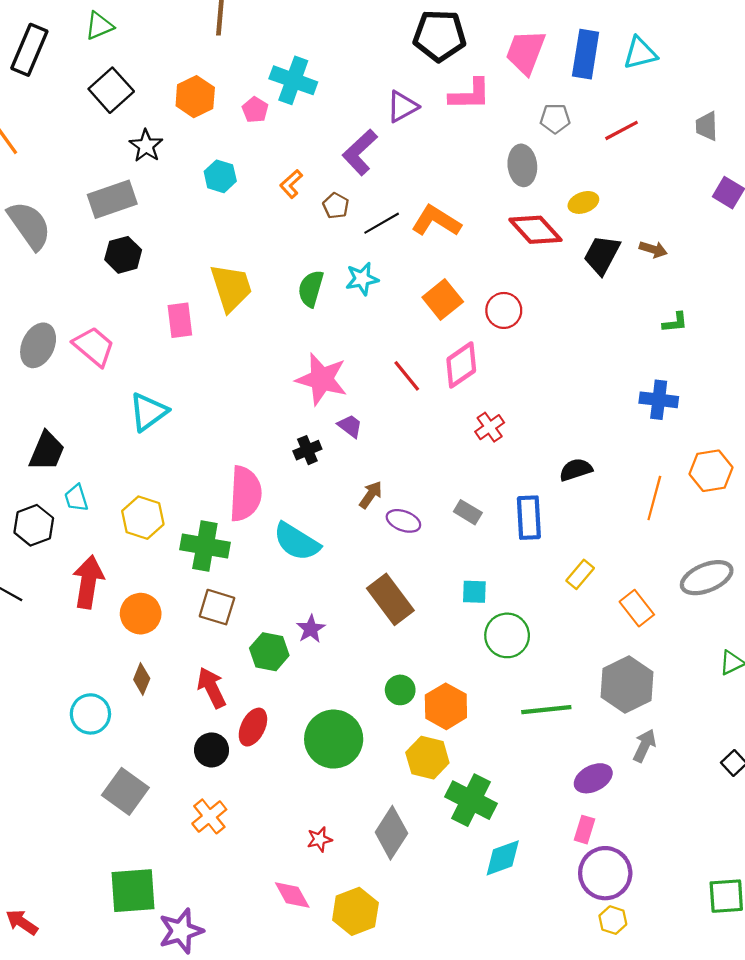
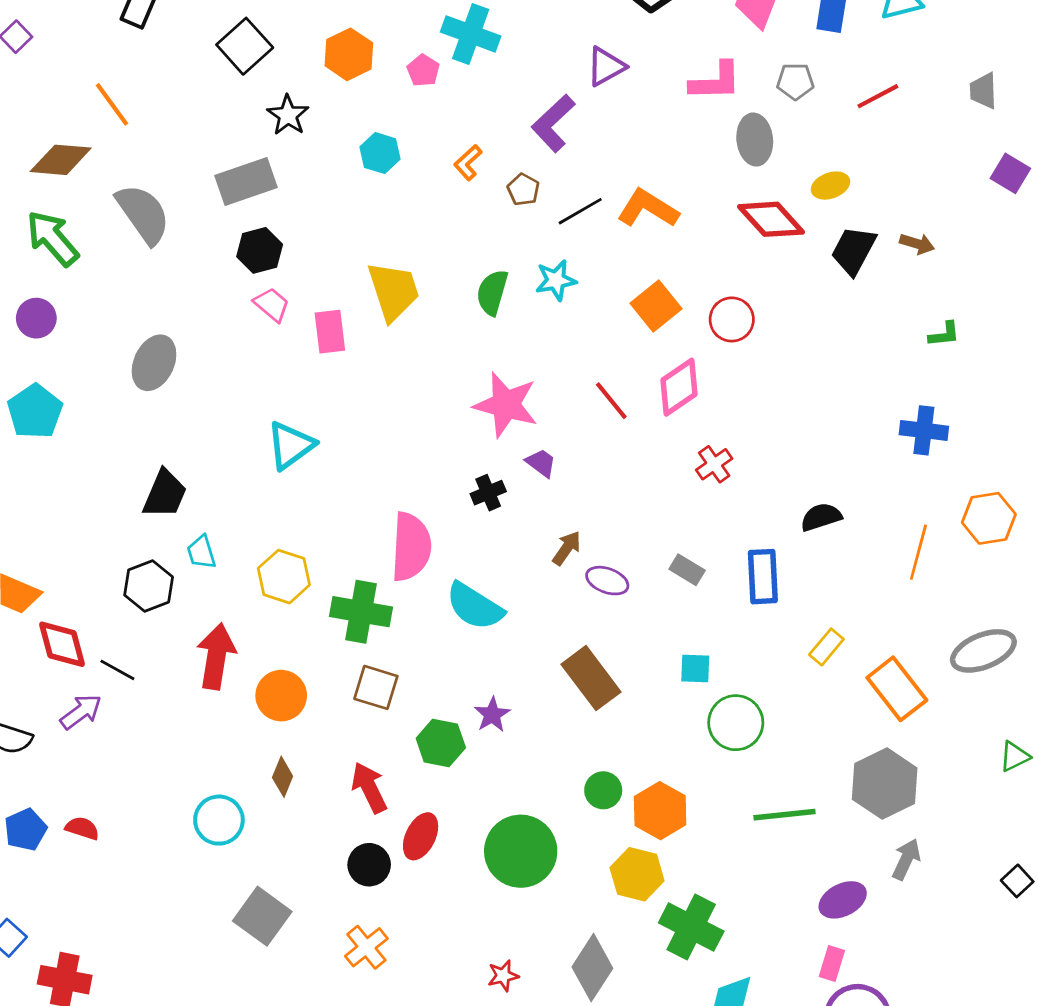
pink L-shape: (470, 94) -> (715, 81), moved
pink trapezoid: (94, 346) -> (272, 305), moved, size x0.7
orange rectangle: (637, 608) -> (897, 689), size x1.4

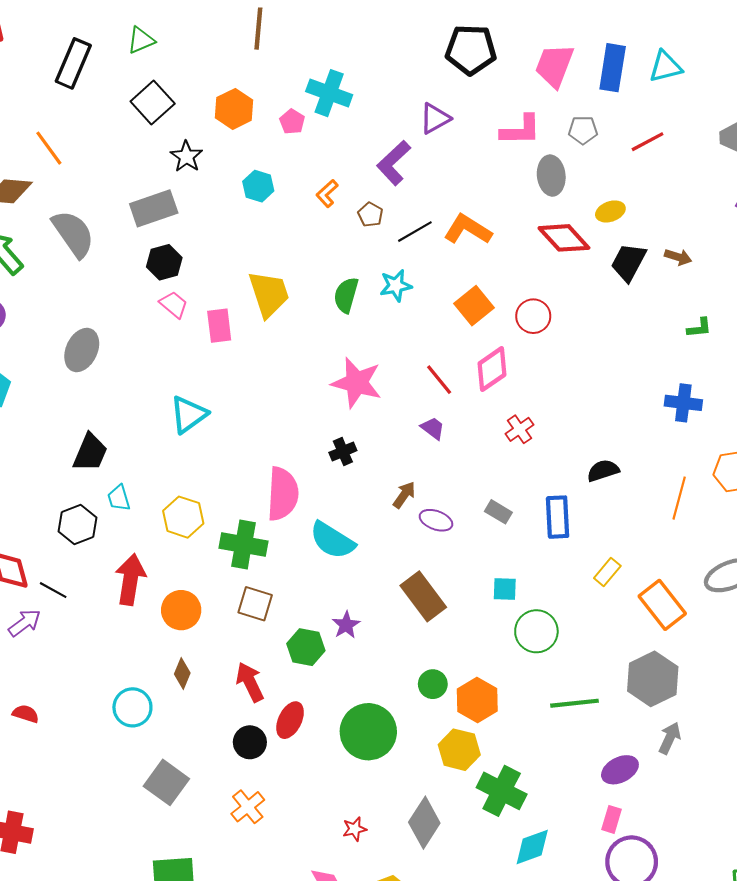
purple trapezoid: (541, 463) -> (433, 428), moved

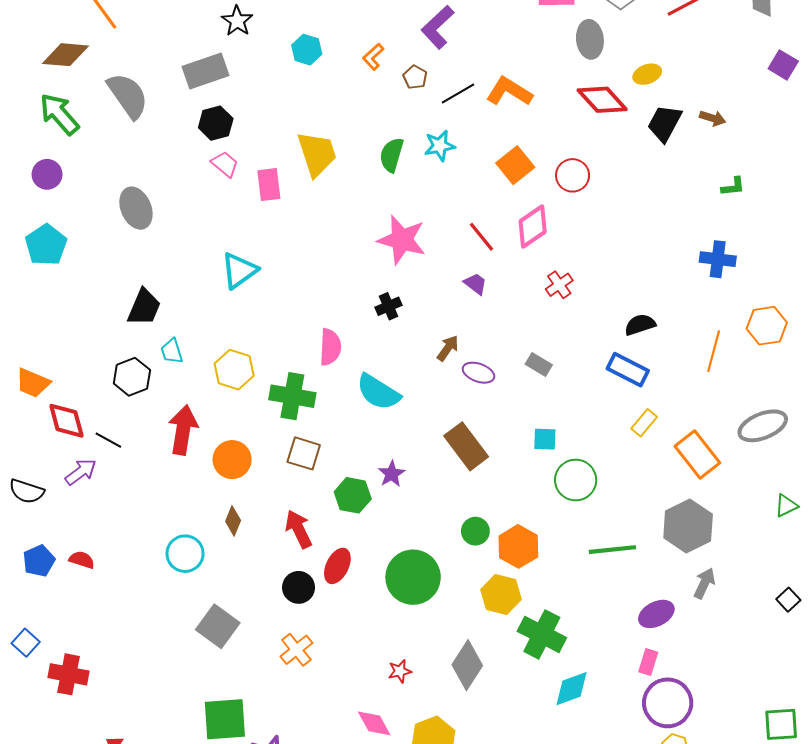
gray ellipse: (82, 350) -> (136, 208), turned -48
pink semicircle: (283, 494) -> (330, 347), size x0.7
blue rectangle: (558, 517) -> (628, 370), moved, turned -60

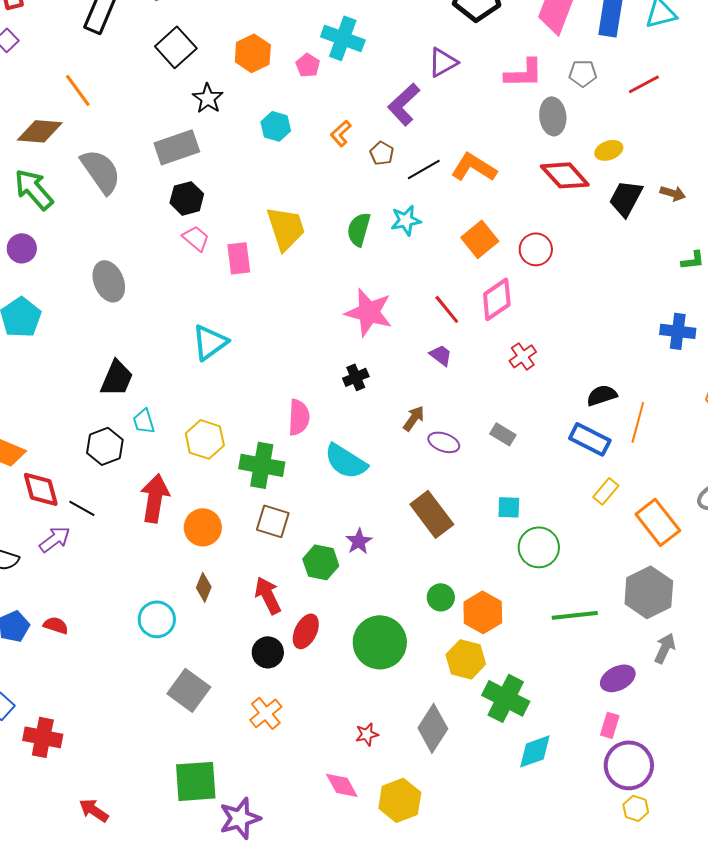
orange line: (714, 351) -> (638, 422), moved

